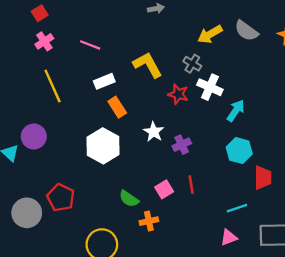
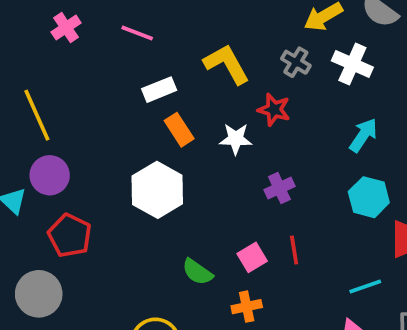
yellow line: (53, 86) -> (37, 115), moved
white cross: (210, 87) -> (352, 64), moved
white star: (154, 132) -> (236, 139), moved, turned -30
red pentagon: (61, 198) -> (70, 235), moved
orange cross: (149, 221) -> (247, 307), moved

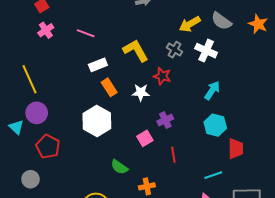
pink square: (252, 257) -> (145, 138), moved
gray circle: (39, 294) -> (31, 179), size x0.7

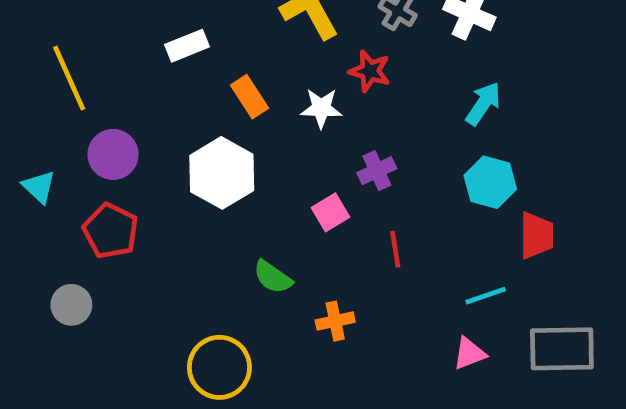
white rectangle: (98, 65) -> (187, 46), moved
purple circle: (37, 113) -> (113, 154), moved

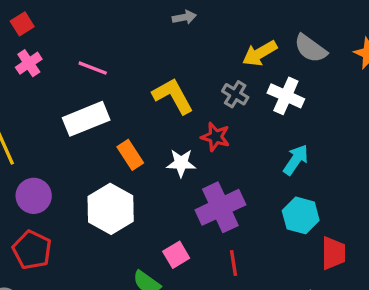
white rectangle: (187, 46) -> (86, 119), size x1.5
purple cross: (377, 171) -> (220, 207), size x1.8
pink square: (331, 212) -> (176, 255), moved

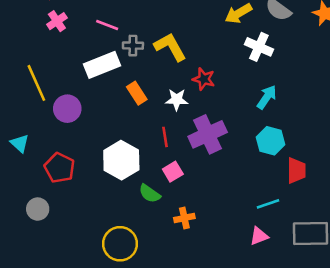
gray cross: (235, 94) -> (133, 46), moved, turned -30
purple circle: (34, 196) -> (67, 109), moved
white hexagon: (111, 209) -> (121, 160), moved
red line: (234, 263) -> (165, 137), moved

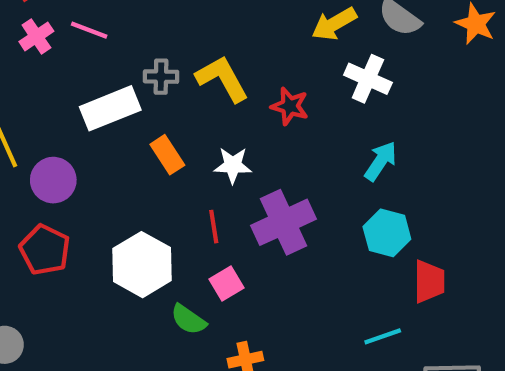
pink line: (107, 25) -> (89, 30), moved
red star: (204, 79) -> (290, 106), moved
red pentagon: (60, 168) -> (45, 250), moved

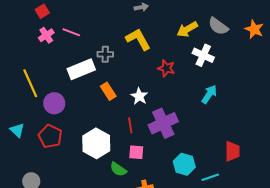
yellow L-shape: (222, 79) -> (138, 39), moved
white star: (233, 165) -> (139, 96), turned 30
cyan hexagon: (387, 233) -> (184, 164), moved
pink square: (226, 284) -> (136, 152), turned 35

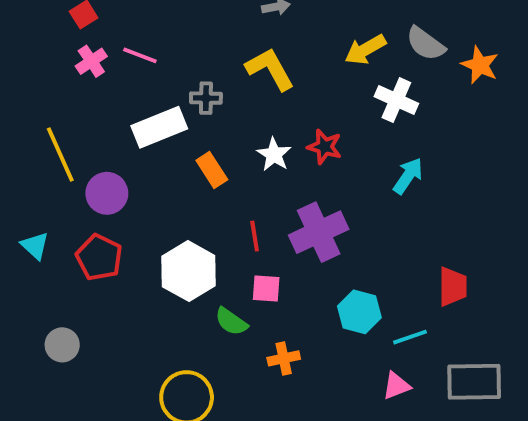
orange star: (254, 29) -> (480, 65), moved
red star: (166, 68) -> (324, 147), moved
white star: (139, 96) -> (274, 154), moved

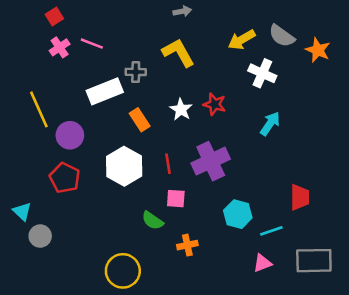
cyan triangle: (35, 246) -> (22, 211), moved
white hexagon: (188, 271) -> (124, 166), moved

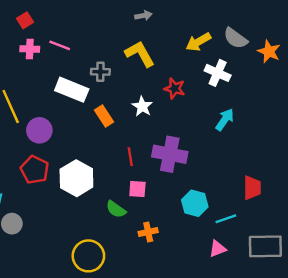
pink cross: (60, 47) -> (30, 49), turned 36
white rectangle: (105, 91) -> (72, 90), turned 44
red star: (215, 104) -> (175, 88), moved
purple cross: (211, 161) -> (170, 154), turned 36
white hexagon: (124, 166) -> (76, 178), moved

